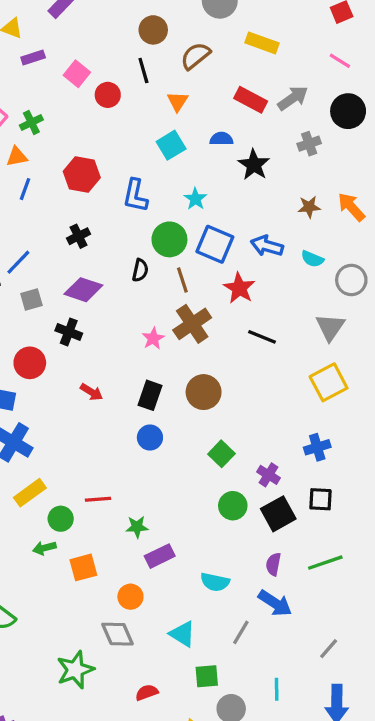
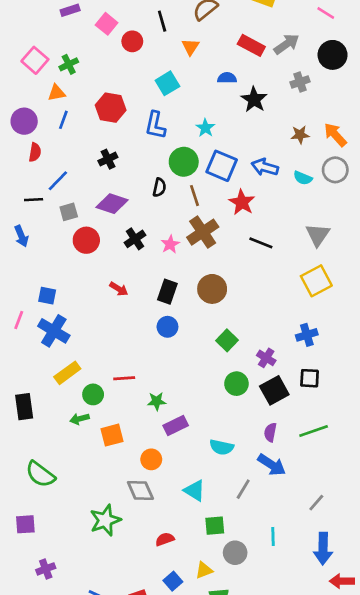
cyan square: (171, 145) -> (167, 83), moved
gray circle: (351, 280) -> (335, 170), moved
black cross: (69, 332) -> (135, 239), moved, turned 35
red circle: (30, 363) -> (86, 240), moved

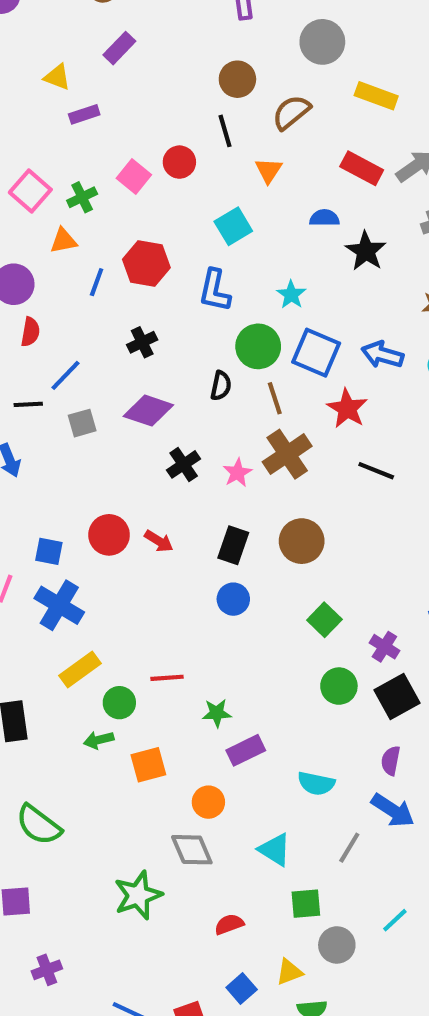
pink square: (107, 24) -> (134, 177), moved
blue line: (63, 120) -> (97, 282), moved
red circle: (86, 240) -> (109, 535), moved
cyan line: (273, 536) -> (395, 920), turned 48

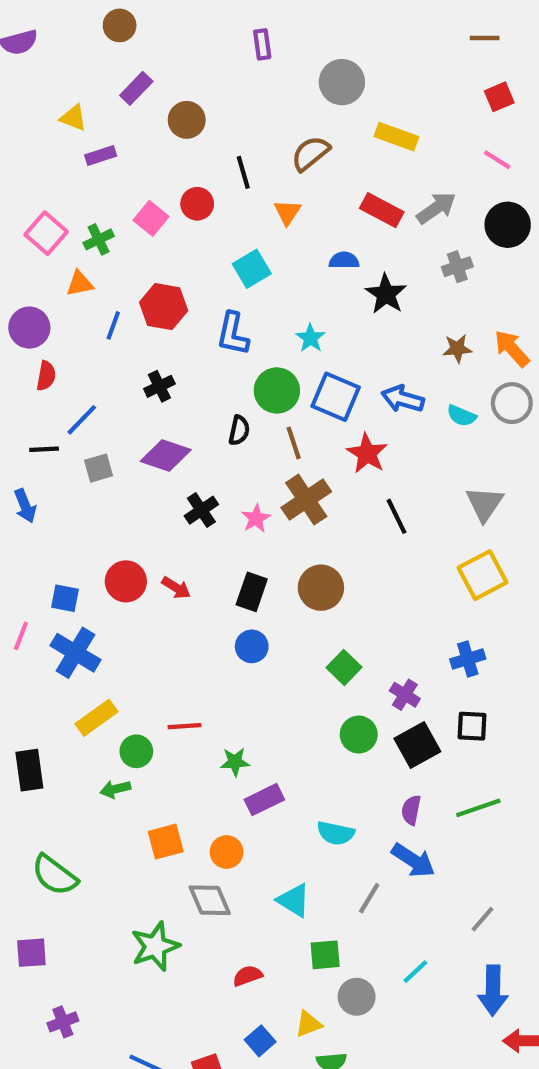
brown circle: (237, 79) -> (187, 120), moved
black line: (376, 471) -> (396, 516), turned 42
orange square: (148, 765) -> (166, 842), moved

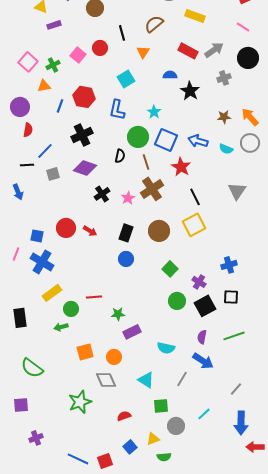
black cross: (159, 386) -> (82, 135), size x1.5
yellow square: (482, 575) -> (194, 225), moved

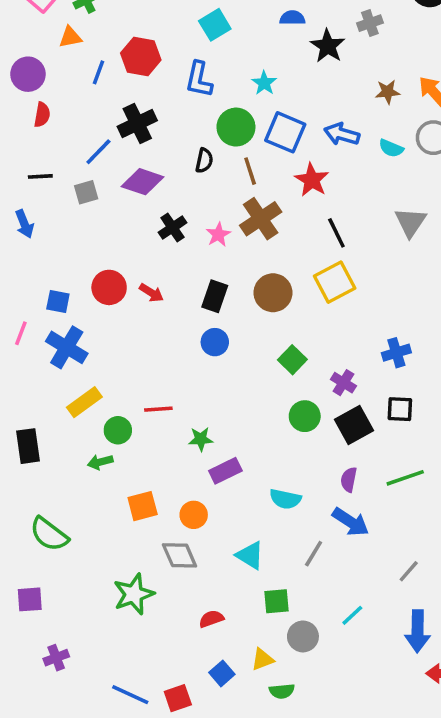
gray cross: (224, 78) -> (370, 23), moved
blue line: (45, 151) -> (98, 152), moved

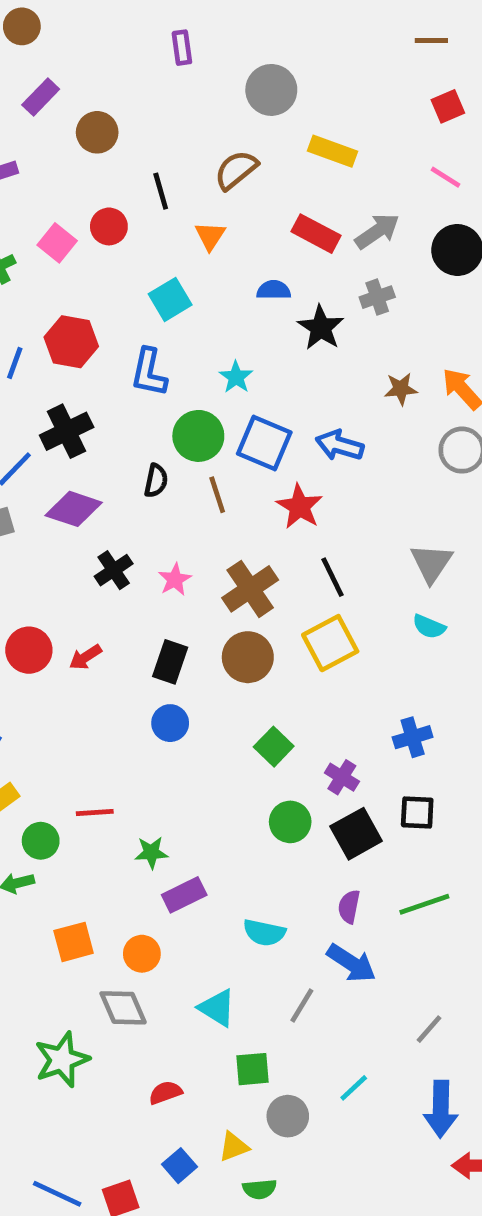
cyan semicircle: (391, 148) -> (429, 627), moved
brown cross: (261, 219) -> (250, 589), moved
red arrow: (151, 293) -> (85, 657), turned 115

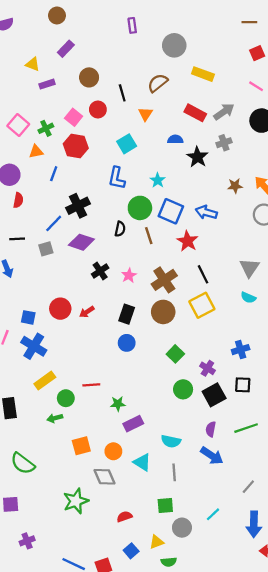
brown circle: (97, 132) -> (89, 77), moved
red hexagon: (71, 342) -> (76, 146), moved
gray line: (302, 1005) -> (174, 472), moved, turned -35
cyan triangle: (217, 1008) -> (142, 462), moved

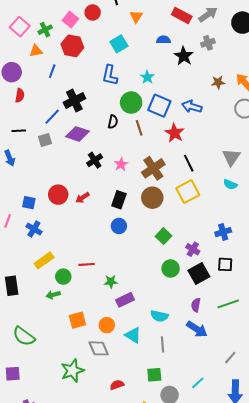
blue cross: (34, 346) -> (34, 229), size x0.7

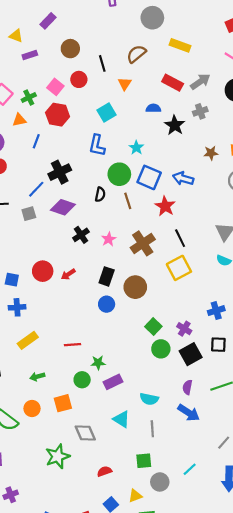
brown circle: (152, 198) -> (135, 287), moved
blue cross: (34, 229) -> (17, 307), turned -35
green square: (163, 236) -> (153, 327), moved
green circle: (63, 277) -> (82, 380), moved
orange circle: (107, 325) -> (32, 409), moved

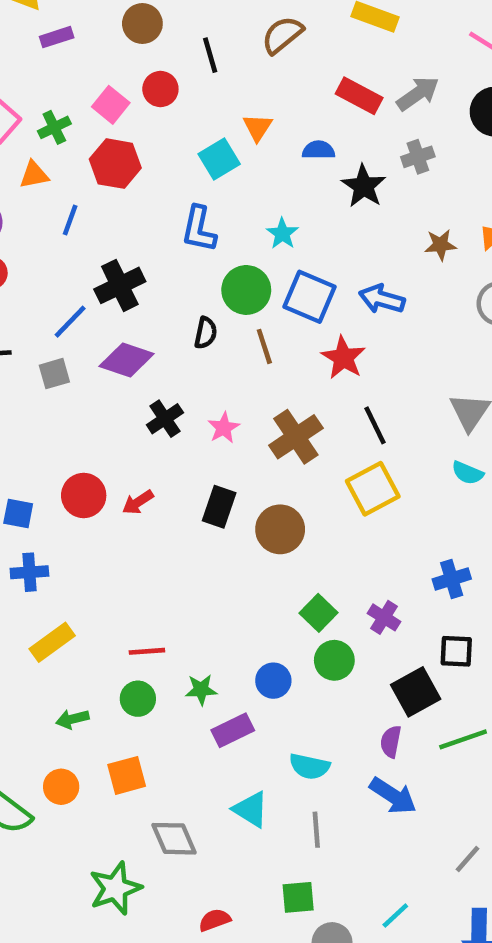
orange triangle: (125, 84) -> (258, 127), moved
blue circle: (107, 304) -> (273, 681), moved
black square: (191, 354) -> (416, 692), moved
green circle: (82, 380) -> (138, 699), moved

